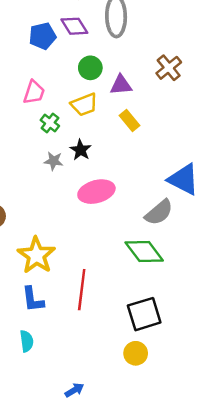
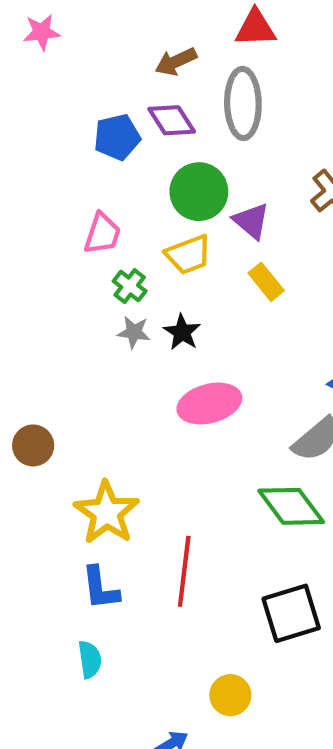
green circle: (90, 68) -> (199, 192), size x1.4
purple triangle: (121, 85) -> (251, 221), turned 45
gray star: (54, 161) -> (134, 332), moved
yellow circle: (136, 353) -> (230, 695), moved

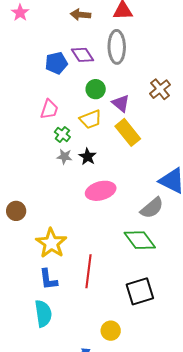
pink star: (42, 32) -> (20, 13), turned -30
brown arrow: (176, 62) -> (80, 15), moved, turned 30
green circle: (199, 192) -> (96, 89), size x0.7
yellow rectangle: (266, 282) -> (128, 132), size x1.5
cyan semicircle: (90, 659) -> (43, 314), size x1.5

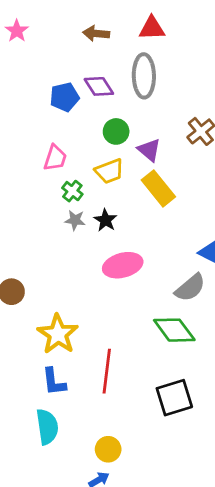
yellow circle: (111, 331) -> (108, 449), moved

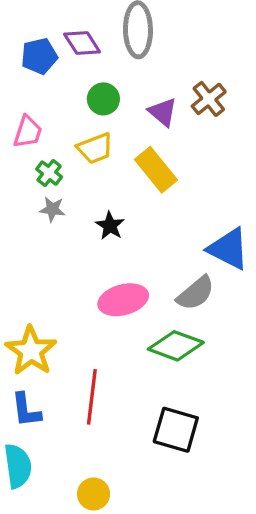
purple triangle: (149, 150) -> (163, 112), moved
black star: (105, 220) -> (110, 226), moved
pink ellipse: (123, 265) -> (123, 300), moved
green diamond: (174, 330) -> (176, 346), turned -33
black square: (174, 398) -> (176, 430), turned 33

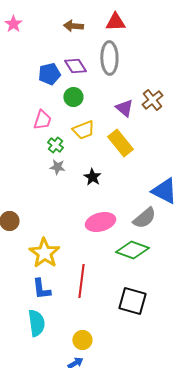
green circle: (103, 99) -> (73, 97), moved

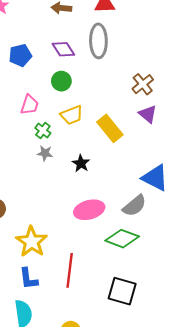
blue pentagon: (49, 74) -> (20, 55), moved
purple triangle: (124, 108) -> (148, 114), moved

